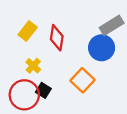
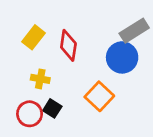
yellow cross: (33, 66) -> (40, 79), turned -32
red circle: (24, 95) -> (30, 114), size x0.7

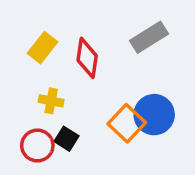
gray rectangle: (134, 31) -> (149, 37), moved
blue circle: (122, 57) -> (154, 115), moved

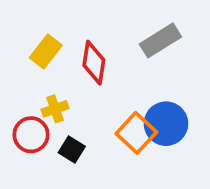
yellow cross: (51, 101) -> (55, 109), turned -30
red circle: (37, 146) -> (31, 135), moved

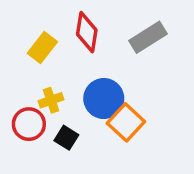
red diamond: (94, 63) -> (87, 32), moved
blue circle: (166, 124) -> (104, 99), moved

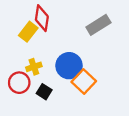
red diamond: (87, 32) -> (42, 18), moved

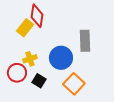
gray rectangle: (98, 25) -> (85, 41), moved, turned -60
orange square: (84, 82) -> (74, 84), moved

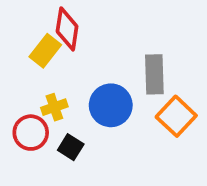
orange square: (74, 84) -> (176, 116), moved

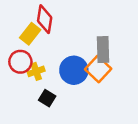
orange square: (176, 116) -> (98, 69), moved
red circle: (31, 133) -> (20, 62), moved

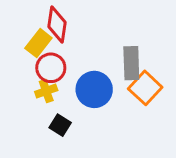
red circle: (20, 62) -> (51, 68), moved
orange square: (98, 69) -> (145, 88), moved

